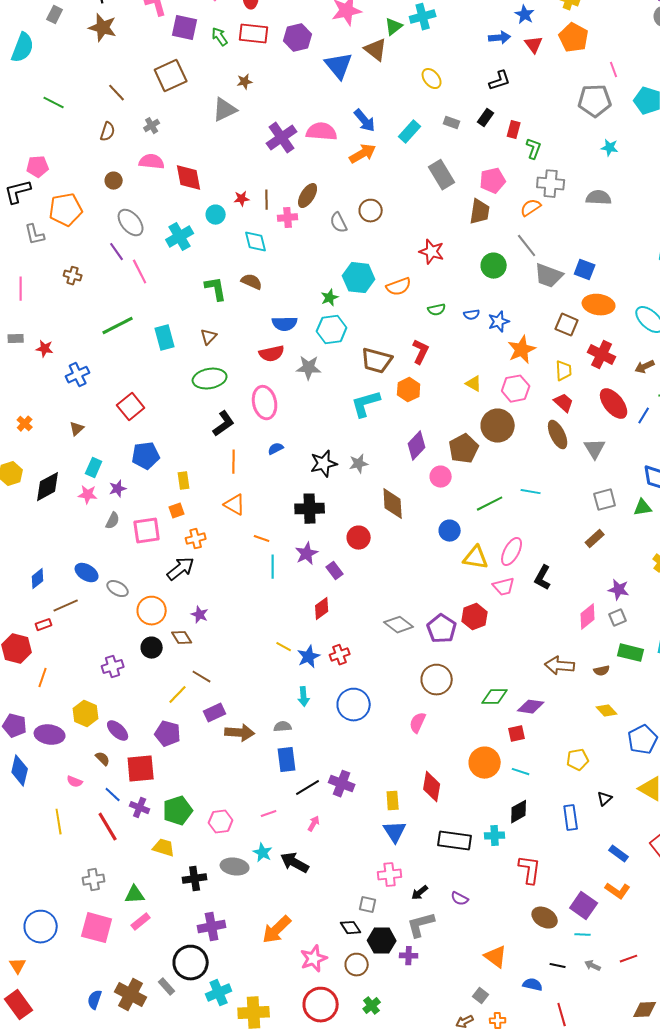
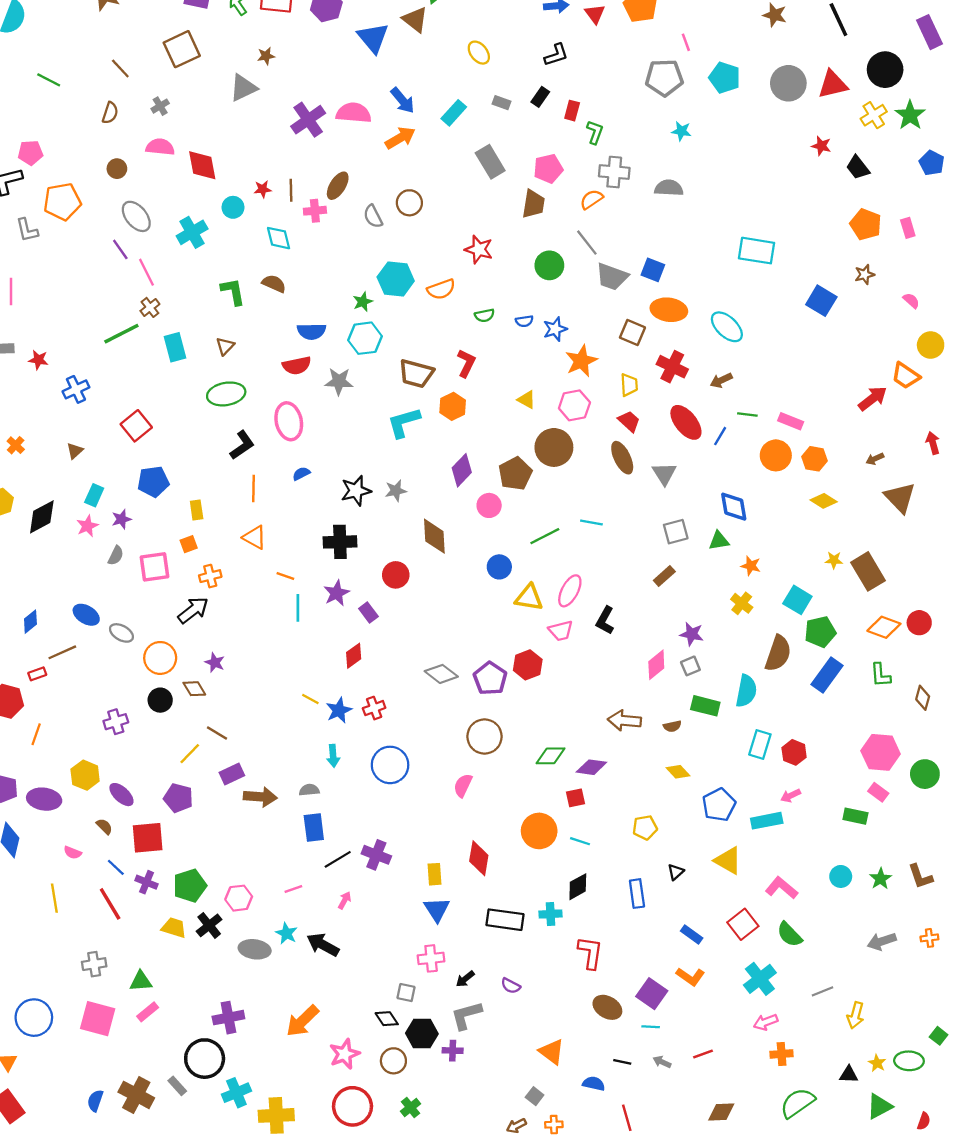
brown cross: (73, 276) -> (150, 307), moved, turned 36
pink star: (88, 495) -> (87, 526), turned -30
black cross: (195, 879) -> (209, 925), moved, turned -30

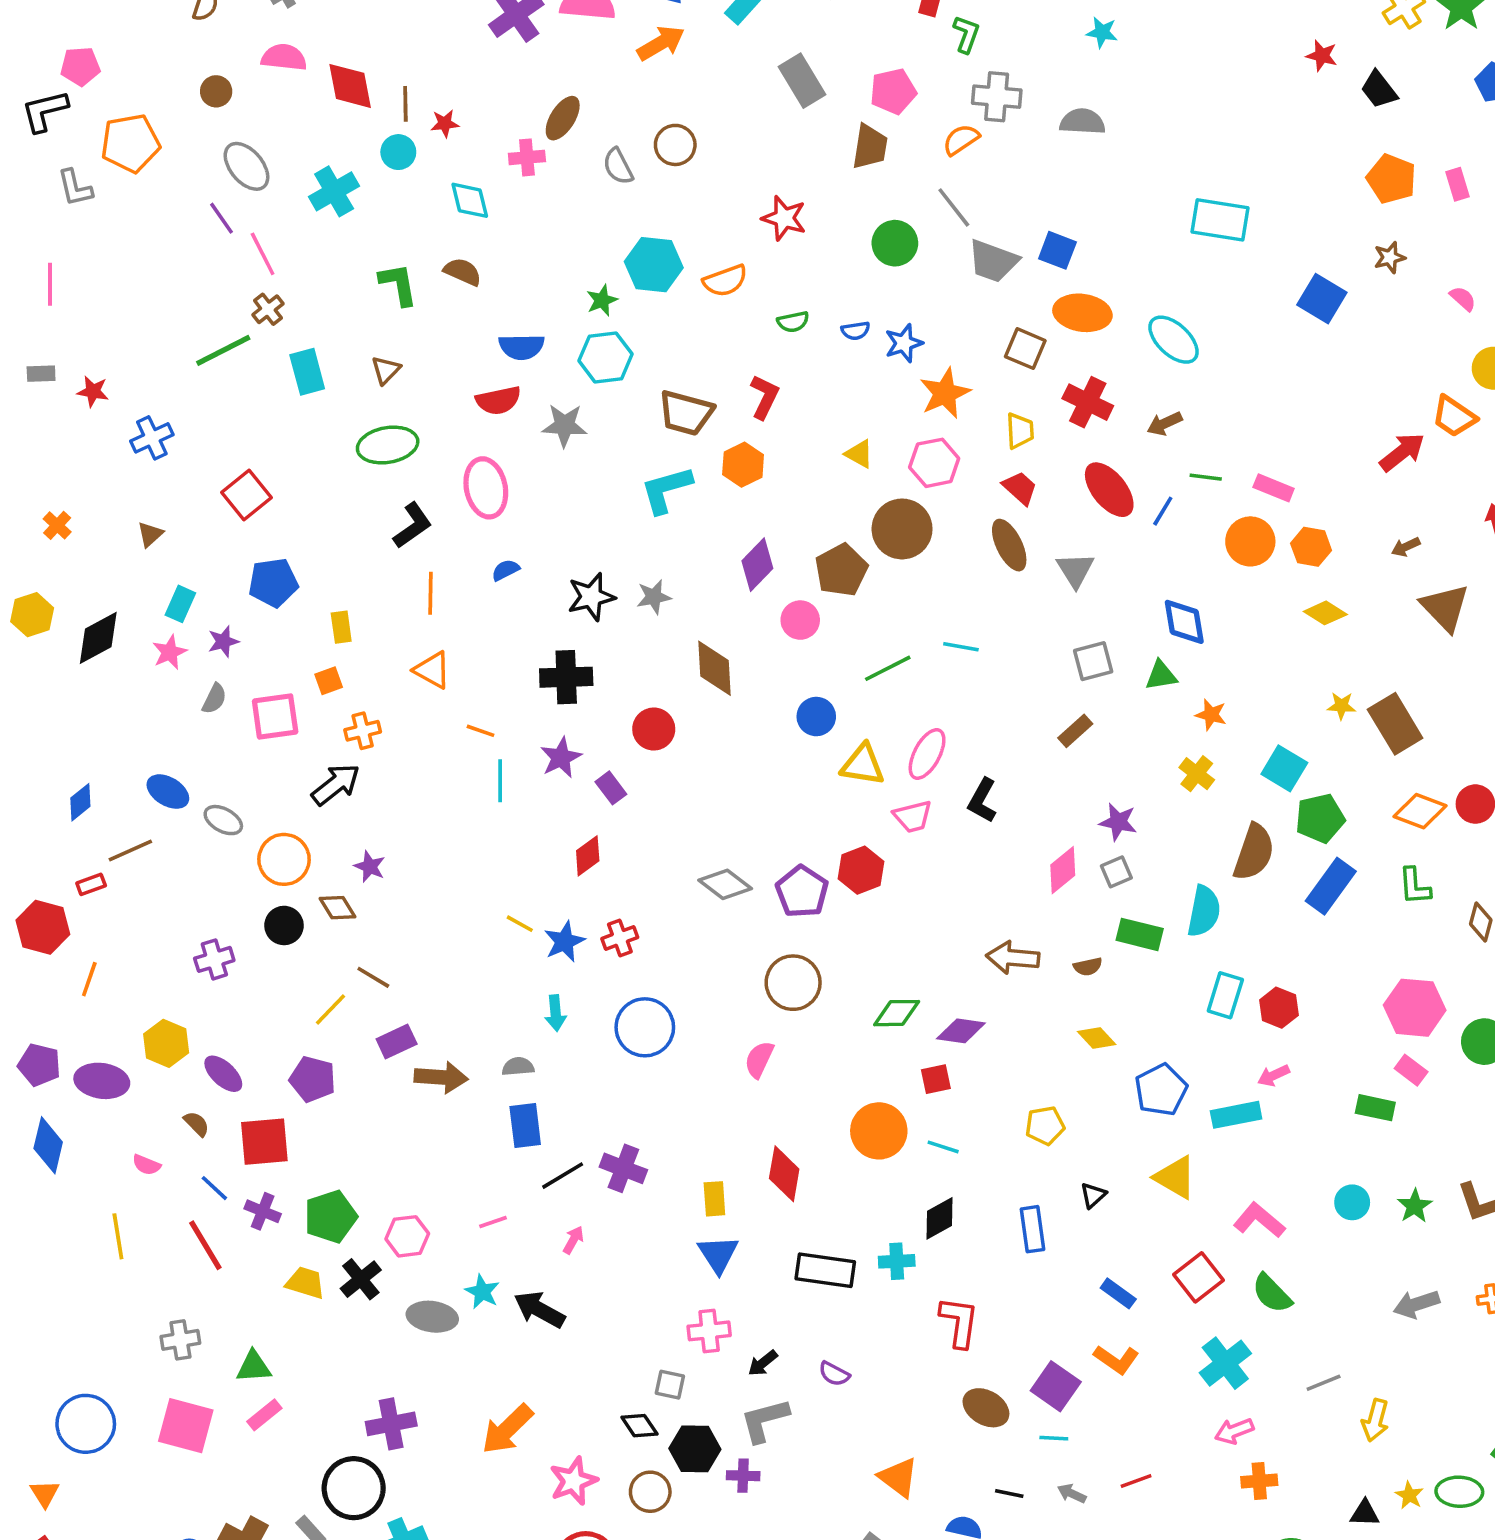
brown line: (291, 190) -> (405, 104), moved

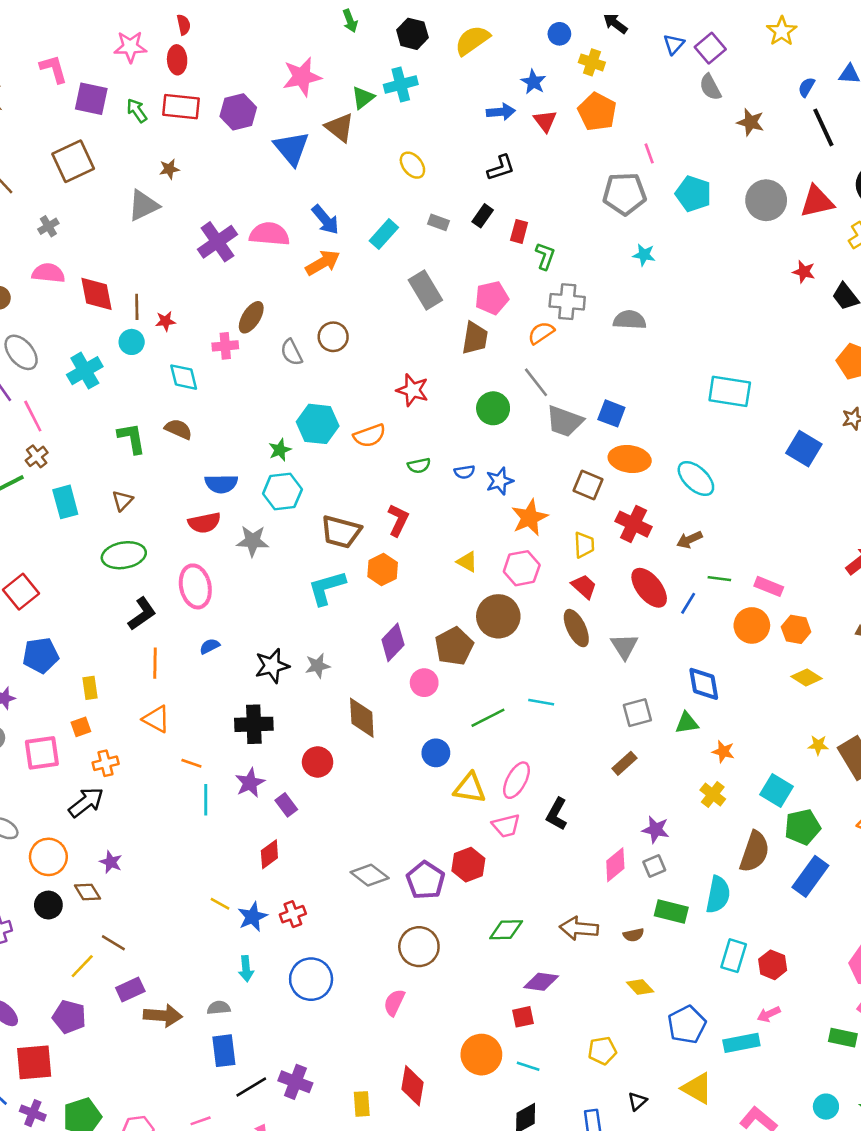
green diamond: (897, 1013) -> (506, 930), moved

